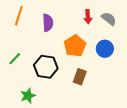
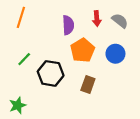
purple semicircle: (48, 23) -> (68, 25), moved
green line: (15, 59) -> (24, 59), moved
green star: (28, 96) -> (18, 105), moved

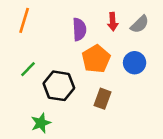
gray semicircle: (120, 21) -> (140, 24), turned 98
green star: (18, 105) -> (41, 123), moved

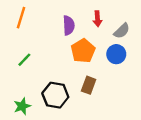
gray semicircle: (140, 24) -> (122, 31), moved
black hexagon: (59, 86) -> (55, 95), moved
green star: (41, 123) -> (22, 106), moved

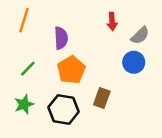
purple semicircle: (69, 25) -> (61, 38), moved
orange pentagon: (83, 51) -> (71, 70), moved
green star: (22, 106) -> (24, 104), moved

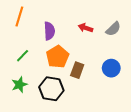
red arrow: (112, 21) -> (85, 28), moved, turned 112
blue circle: (134, 62) -> (111, 68), moved
brown rectangle: (102, 98) -> (77, 70), moved

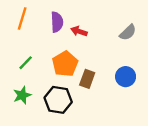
red arrow: (85, 28) -> (79, 31), moved
purple semicircle: (49, 31) -> (57, 22), moved

